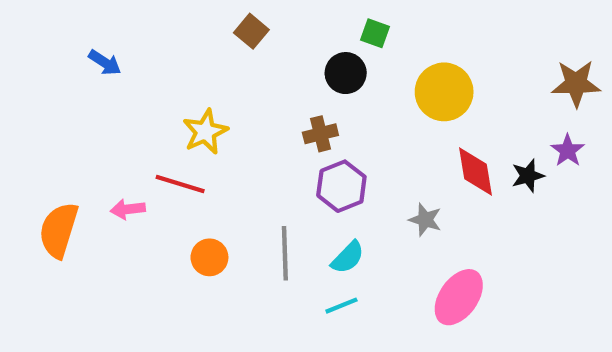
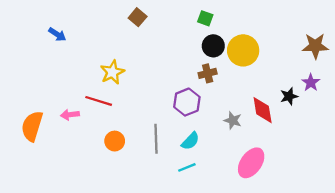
black circle: (346, 73) -> (213, 46), moved
brown cross: (320, 134) -> (208, 73), moved
red diamond: (476, 171) -> (263, 110), moved

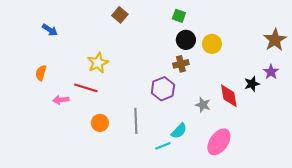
brown star: (315, 46) -> (275, 40), turned -30
yellow circle: (243, 50) -> (212, 44), size x0.7
orange semicircle: (32, 126) -> (41, 73), moved, size x0.6
cyan semicircle: (190, 141) -> (179, 131), moved

